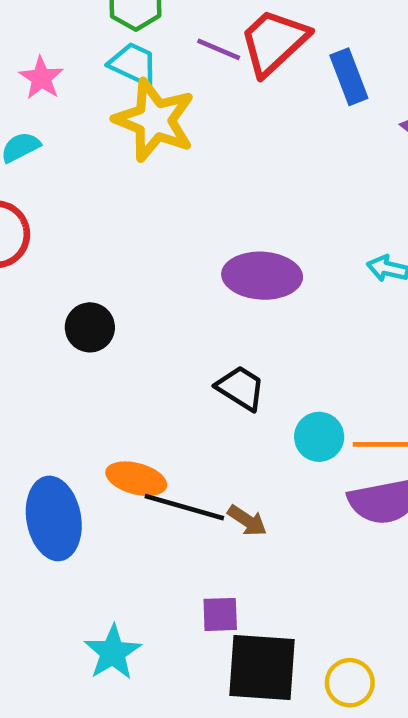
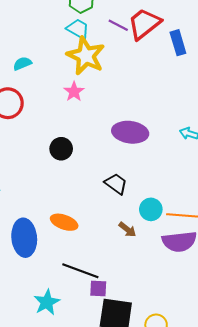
pink star: (41, 78) -> (74, 92), moved
black circle: (90, 327) -> (61, 149), moved
black line: (184, 507) -> (80, 271), moved
brown arrow: (247, 521) -> (127, 230), moved

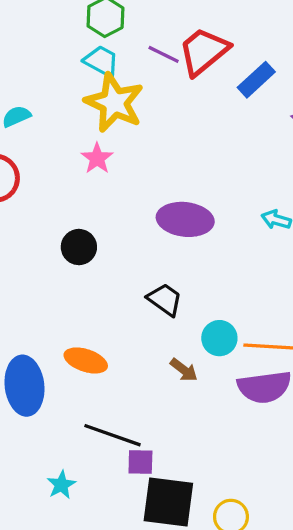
blue rectangle: (178, 43) -> (256, 80), turned 65
cyan star: (47, 302) -> (61, 485), size x0.7

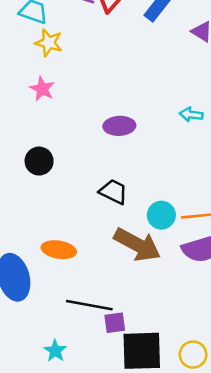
yellow star: (114, 103) -> (49, 43), size x0.6
purple ellipse: (185, 219) -> (119, 126), size x0.7
brown arrow: (184, 370) -> (137, 245), size x2.0

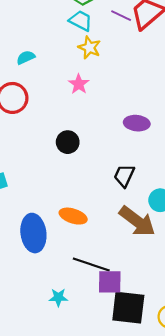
black trapezoid: (113, 192) -> (124, 176), turned -100
purple square: (115, 323) -> (110, 282), size x1.4
cyan star: (55, 351) -> (58, 297), turned 30

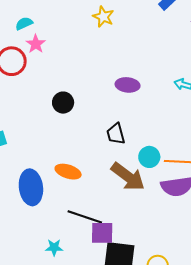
yellow star: (89, 48) -> (103, 17), moved
pink star: (79, 84) -> (36, 44), moved
black trapezoid: (124, 176) -> (116, 134), turned -40

